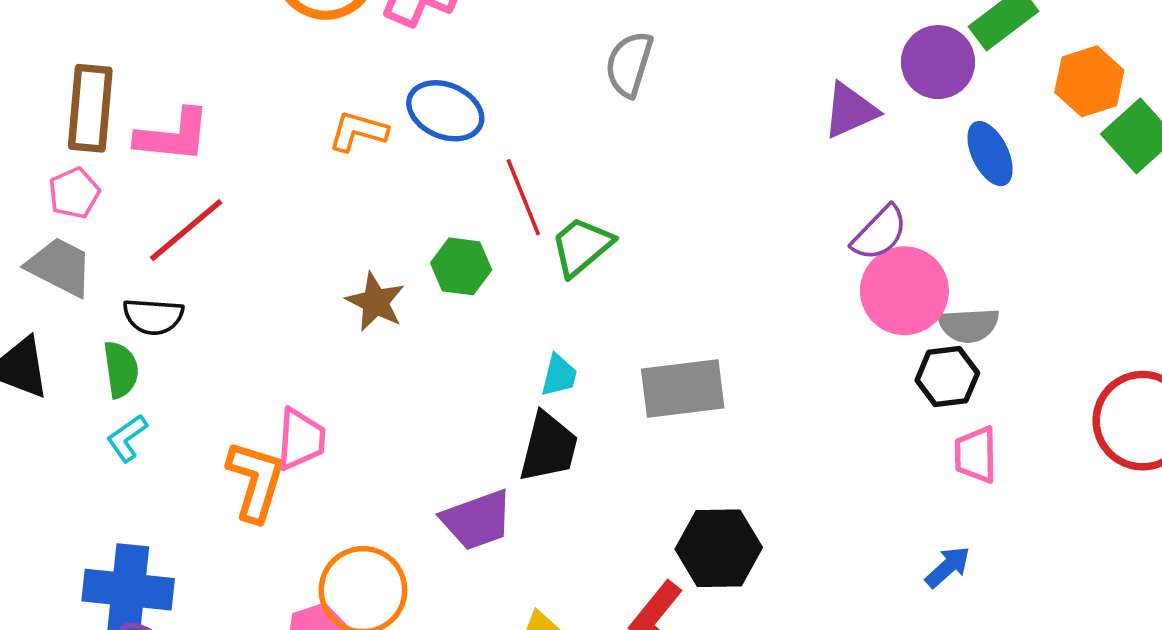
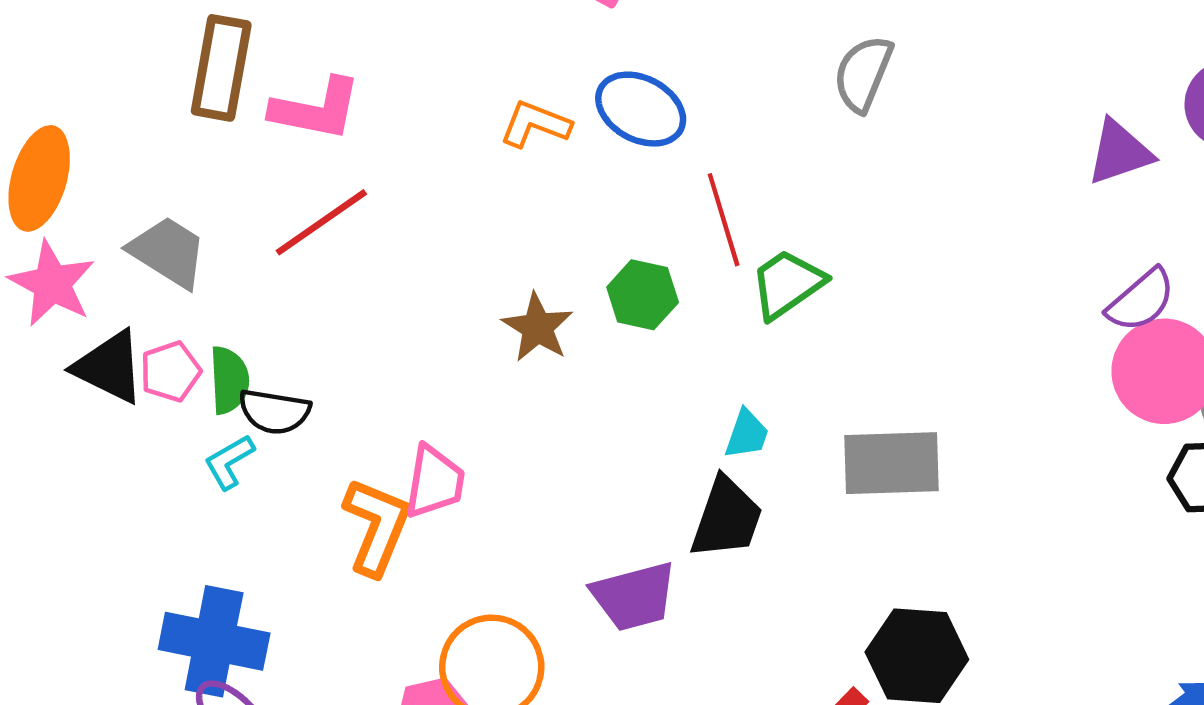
pink pentagon: (74, 193) -> (171, 372), moved
black semicircle: (153, 316) -> (274, 412), moved

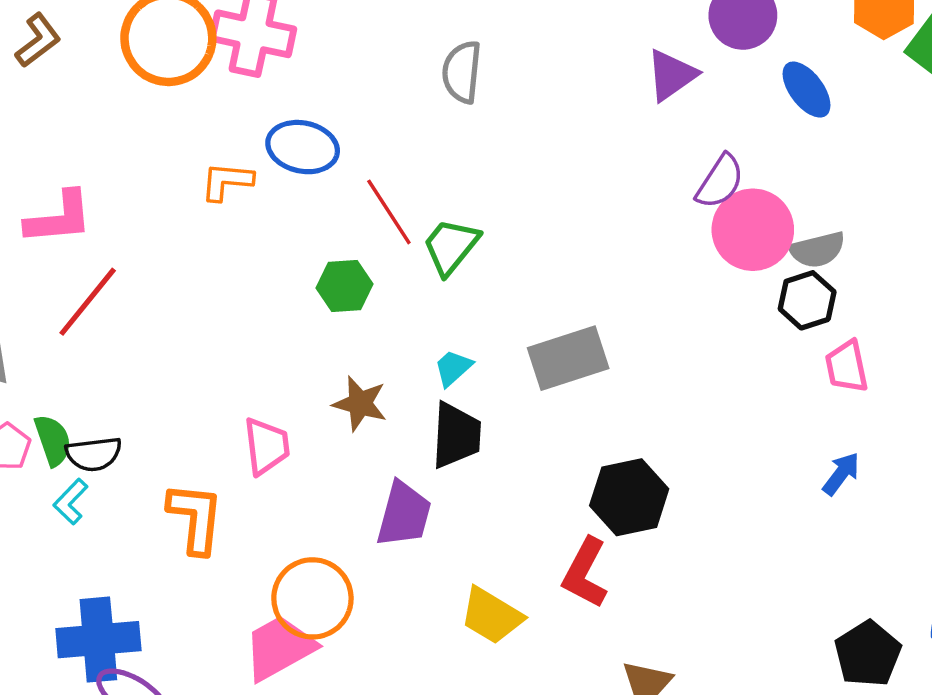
brown star: (537, 327) -> (360, 404), moved
cyan trapezoid: (747, 434) -> (453, 368), turned -135
pink trapezoid: (435, 482) -> (266, 446), moved
purple trapezoid: (634, 596) -> (404, 514), turned -44

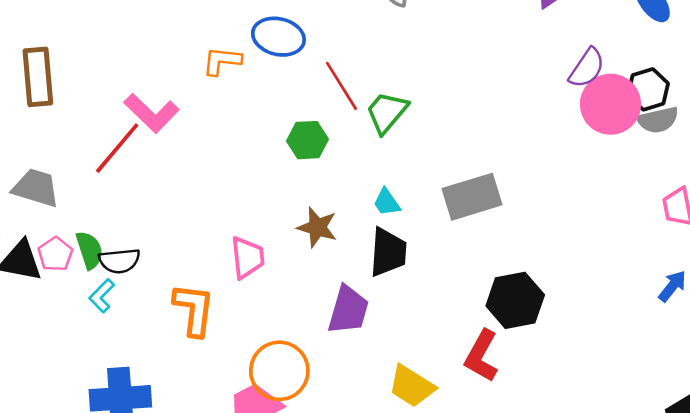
pink L-shape: (59, 218) -> (152, 113), moved, turned 48
black hexagon: (807, 300) -> (648, 89), moved
cyan trapezoid: (453, 368) -> (387, 202), turned -84

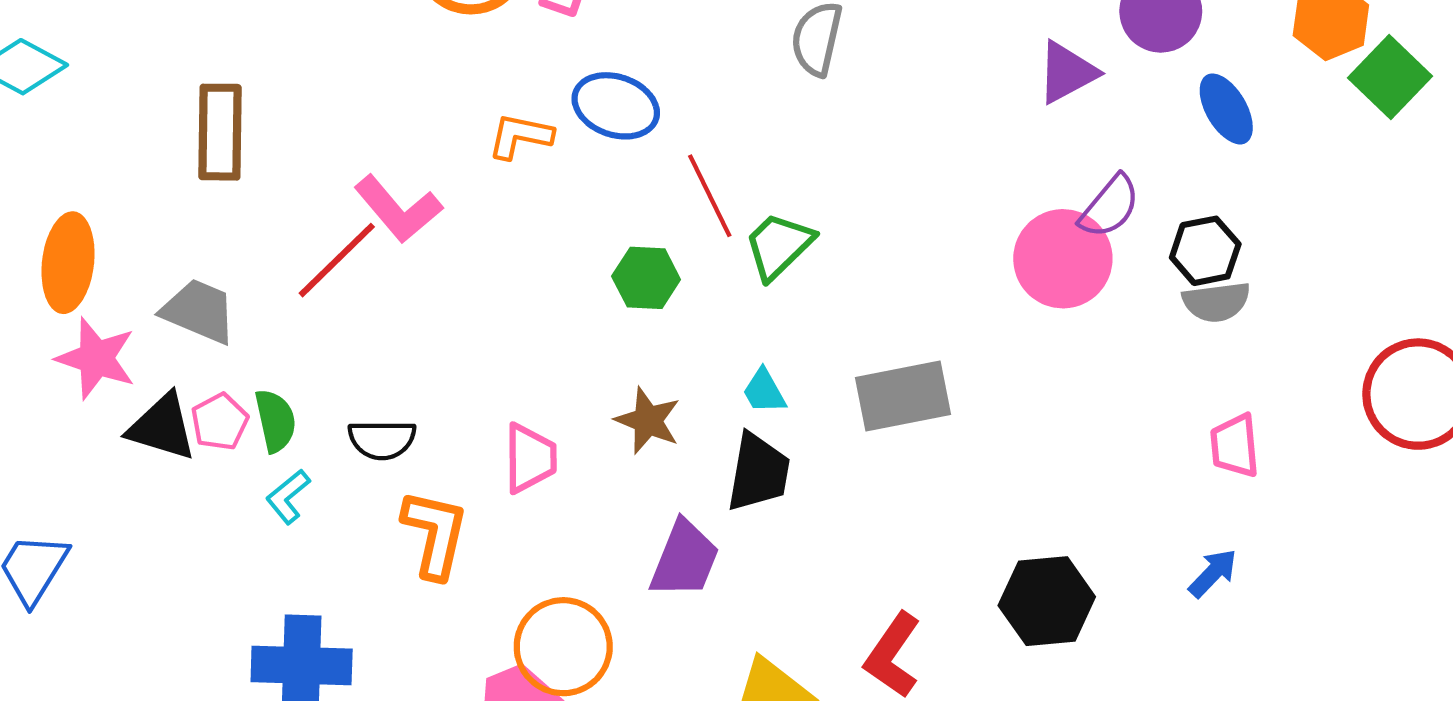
pink circle: (610, 104) -> (1063, 259), moved
black semicircle: (119, 261) -> (382, 440), moved
black hexagon: (515, 300) -> (1047, 601), moved

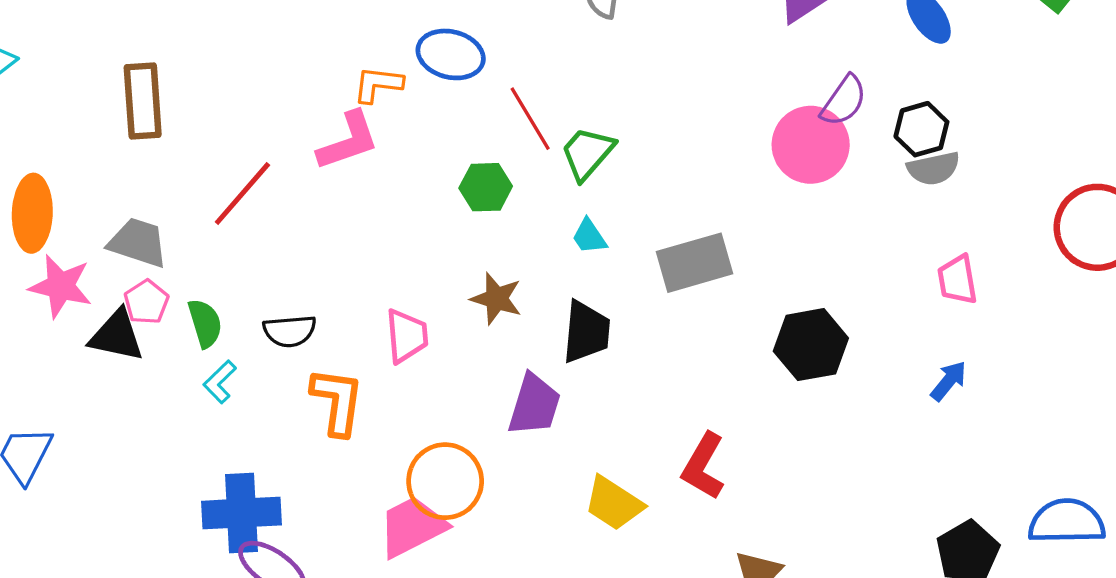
pink L-shape: (398, 209) -> (348, 141), moved, turned -64
cyan trapezoid: (764, 391) -> (589, 236), moved
pink pentagon: (220, 422) -> (146, 302), moved
black hexagon: (1047, 601) -> (811, 345), moved

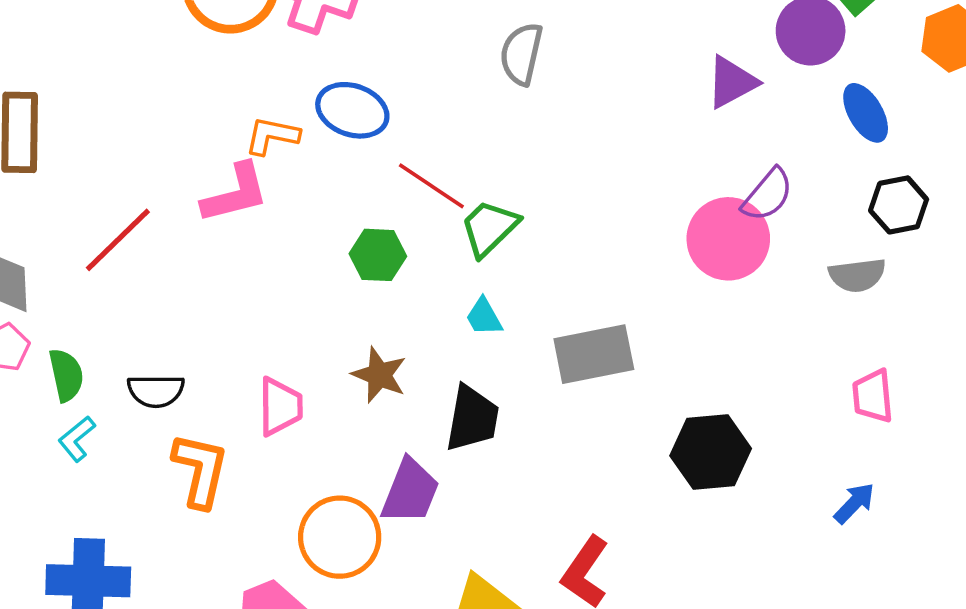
red line: (530, 119) -> (431, 186), turned -30
black hexagon: (921, 129) -> (899, 205), moved
orange circle: (445, 481) -> (340, 537), moved

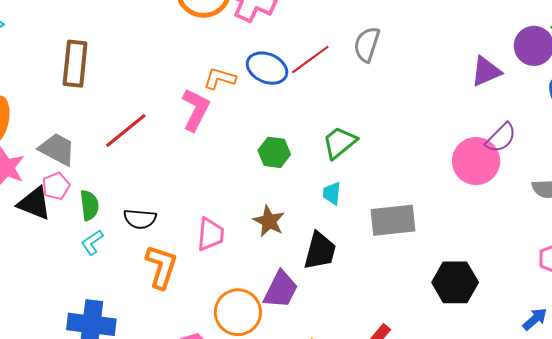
red line: (431, 186) -> (310, 59), moved, turned -75
pink L-shape: (235, 193) -> (196, 110), turned -54
cyan trapezoid: (484, 317) -> (332, 193), turned 30

